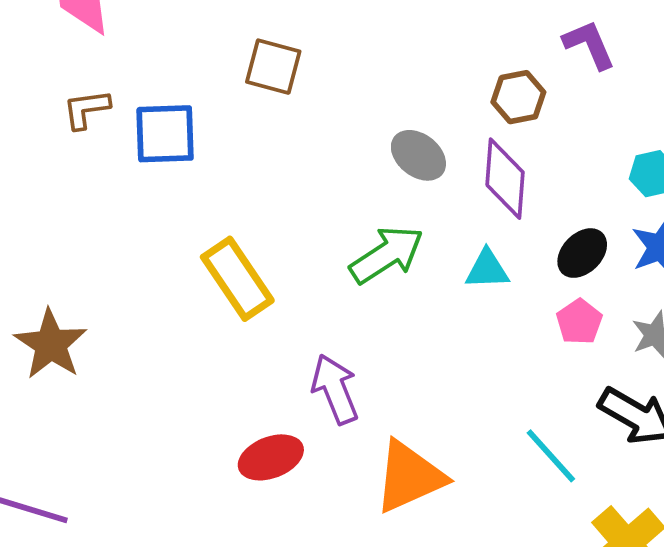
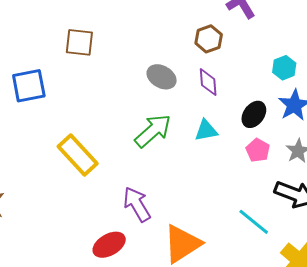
purple diamond: (505, 179) -> (208, 82), size x0.7

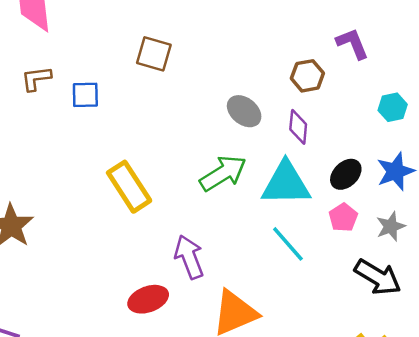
cyan hexagon: (284, 68) -> (393, 107), moved
blue square: (29, 86) -> (85, 95), size x0.7
cyan triangle: (206, 130) -> (286, 184), size x1.8
cyan line: (254, 222) -> (288, 244), moved

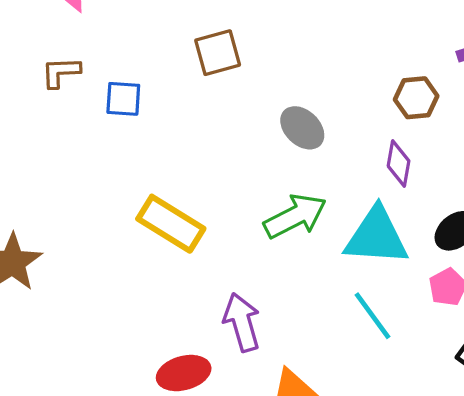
brown square: (154, 54) -> (218, 53), turned -36
gray ellipse: (244, 111) -> (302, 128), moved
yellow rectangle: (129, 187) -> (171, 224), turned -30

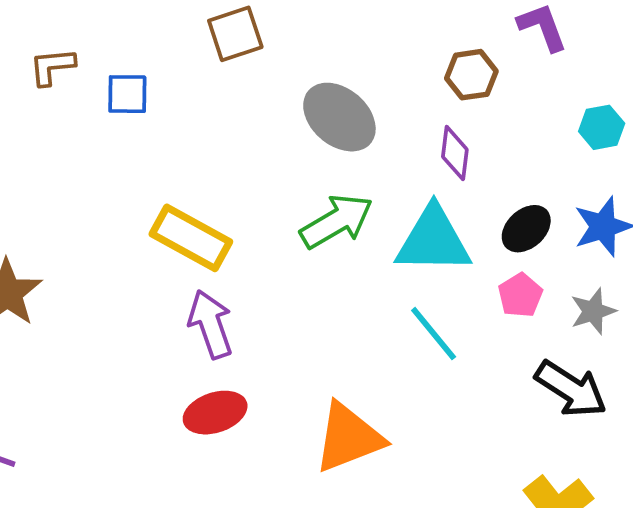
gray ellipse: (302, 128) -> (339, 117), size x1.4
purple arrow: (242, 322) -> (211, 324), moved

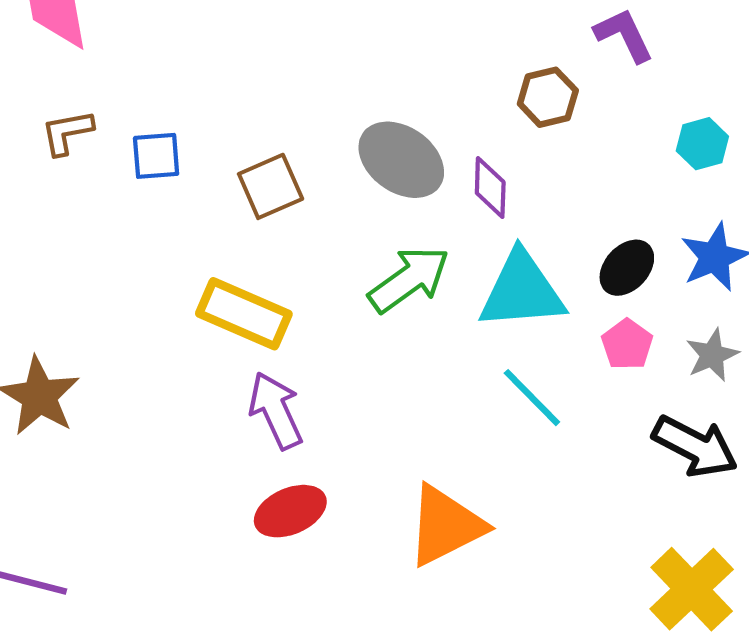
brown square: (235, 34) -> (271, 186), moved
purple diamond: (455, 153) -> (490, 188), moved

